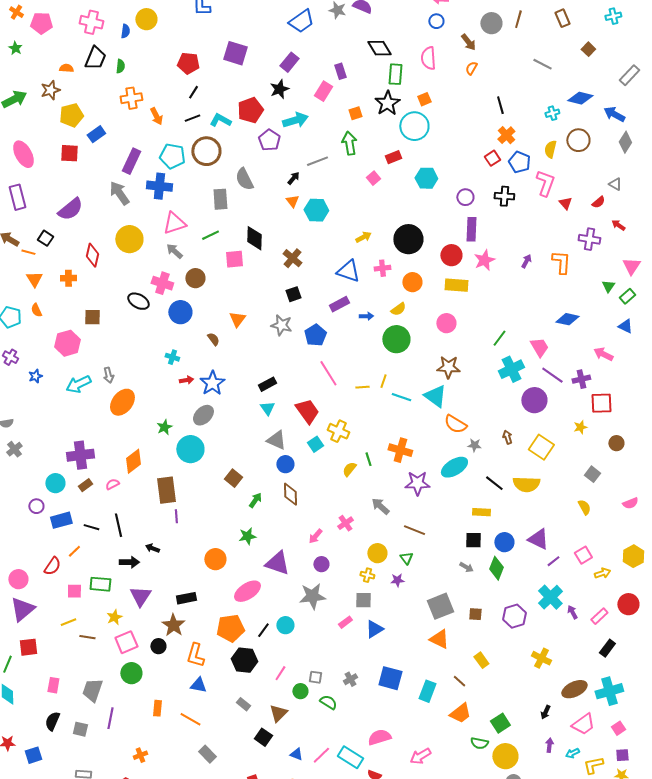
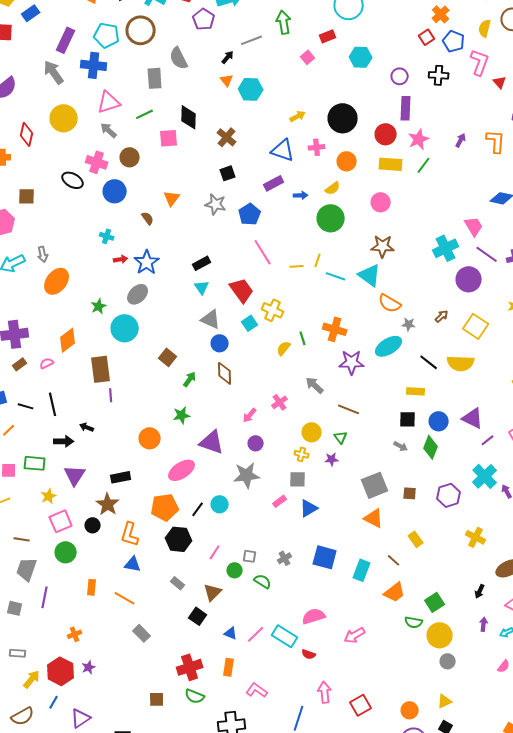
green line: (499, 338) -> (424, 165), moved
brown arrow: (507, 437) -> (442, 316), turned 64
brown line: (87, 637) -> (22, 539), moved

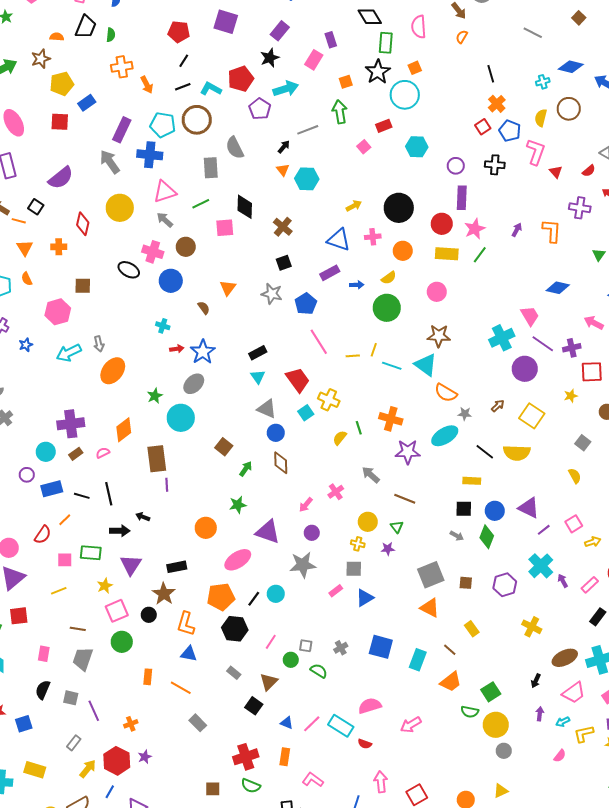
purple line: (45, 597) -> (94, 711), moved, turned -35
gray rectangle: (18, 653) -> (74, 743), turned -56

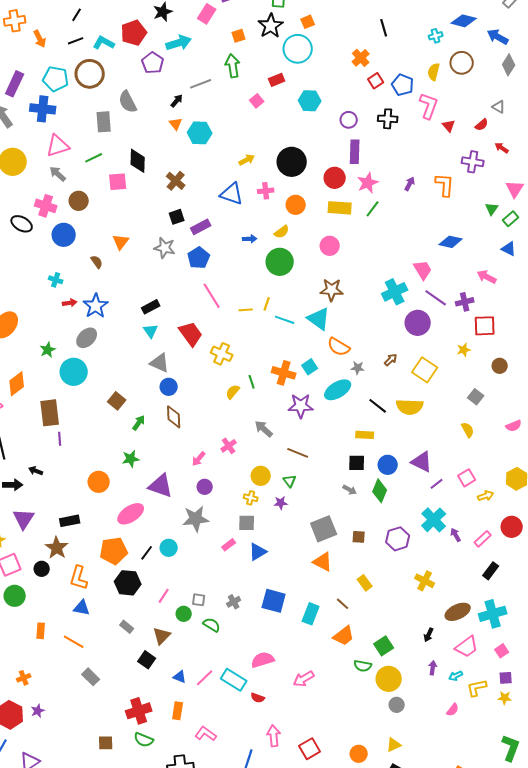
orange cross: (497, 104) -> (361, 58), moved
purple rectangle: (330, 273) -> (201, 227), moved
cyan square: (306, 413) -> (310, 367), moved

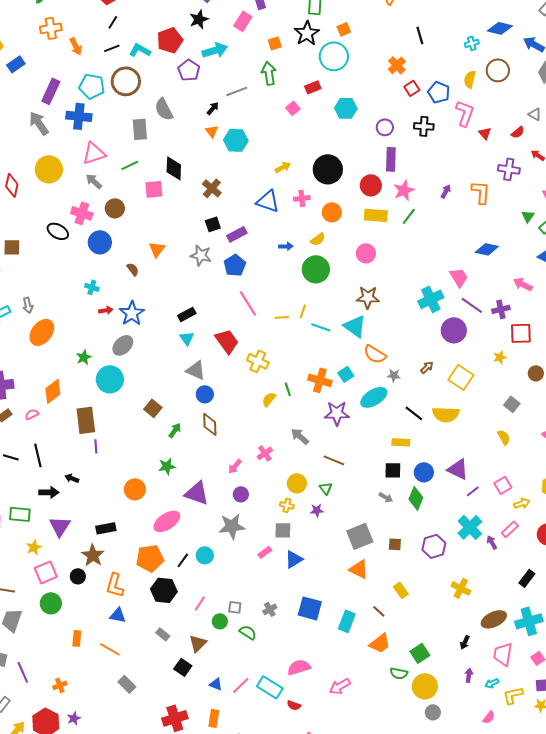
pink rectangle: (483, 539) -> (510, 529), moved
pink trapezoid: (467, 647) -> (503, 654), turned 135

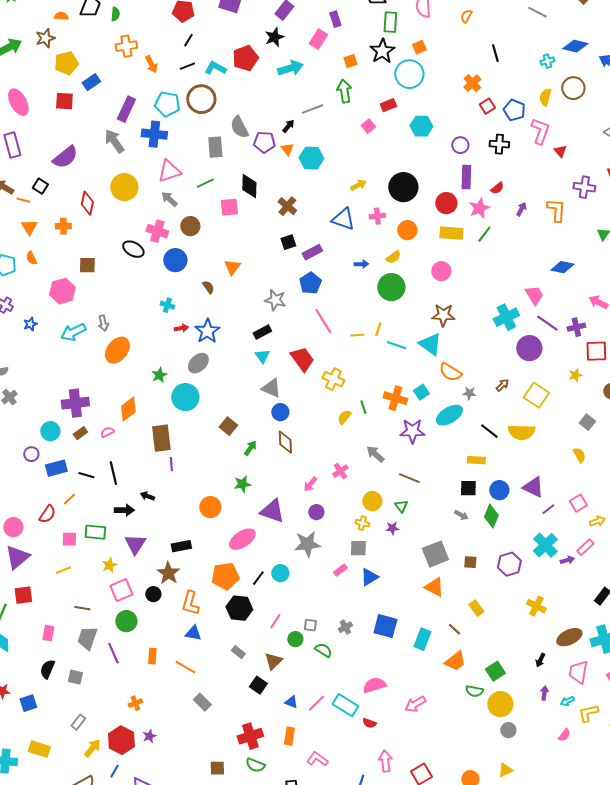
purple pentagon: (189, 70) -> (264, 142), moved, turned -30
red semicircle: (518, 132) -> (497, 188), moved
gray star: (201, 255) -> (275, 300), moved
purple arrow: (492, 542) -> (567, 560), turned 104
purple line: (23, 672) -> (113, 653), moved

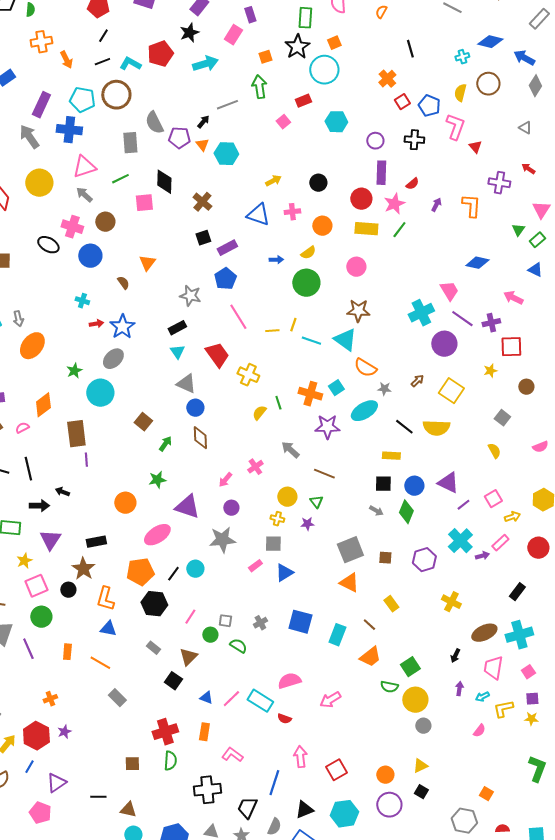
black circle: (403, 187) -> (318, 183), size x0.6
green semicircle: (255, 765) -> (170, 761), turned -108

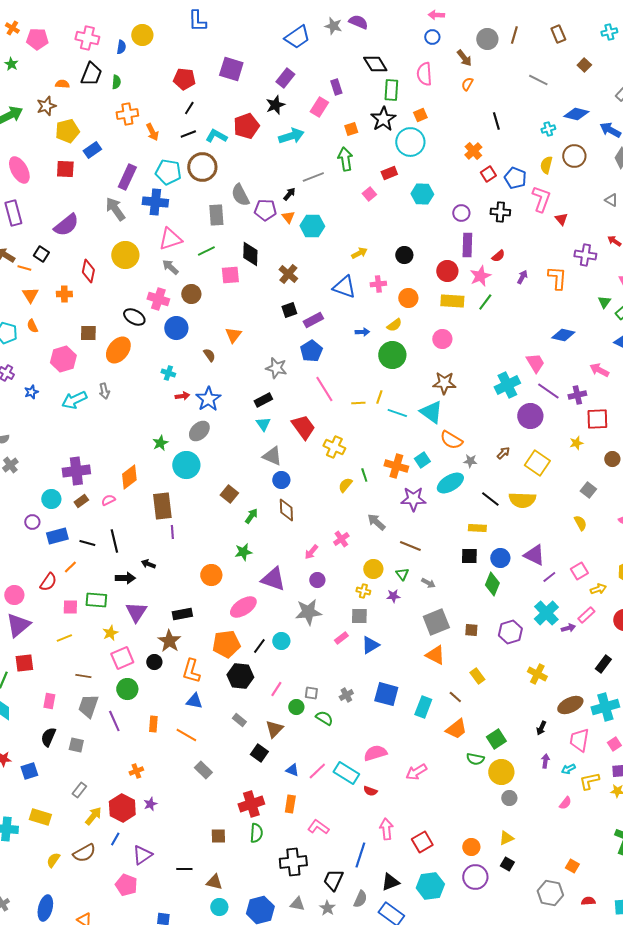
orange ellipse: (32, 346) -> (118, 350), moved
gray arrow: (376, 511) -> (428, 583), moved

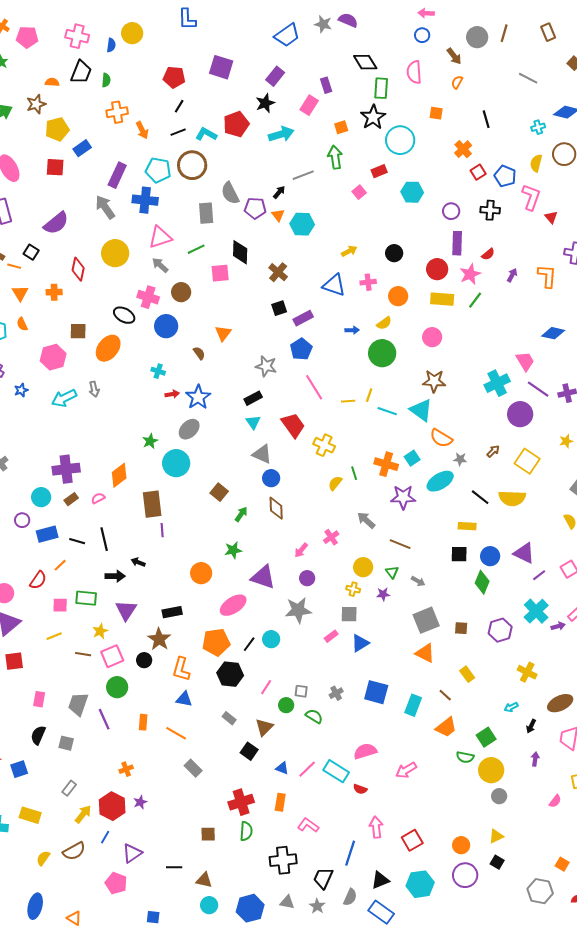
orange square: (420, 115) -> (436, 113), moved, turned 32
brown line: (83, 676) -> (83, 654), moved
cyan arrow: (568, 769) -> (511, 707), moved

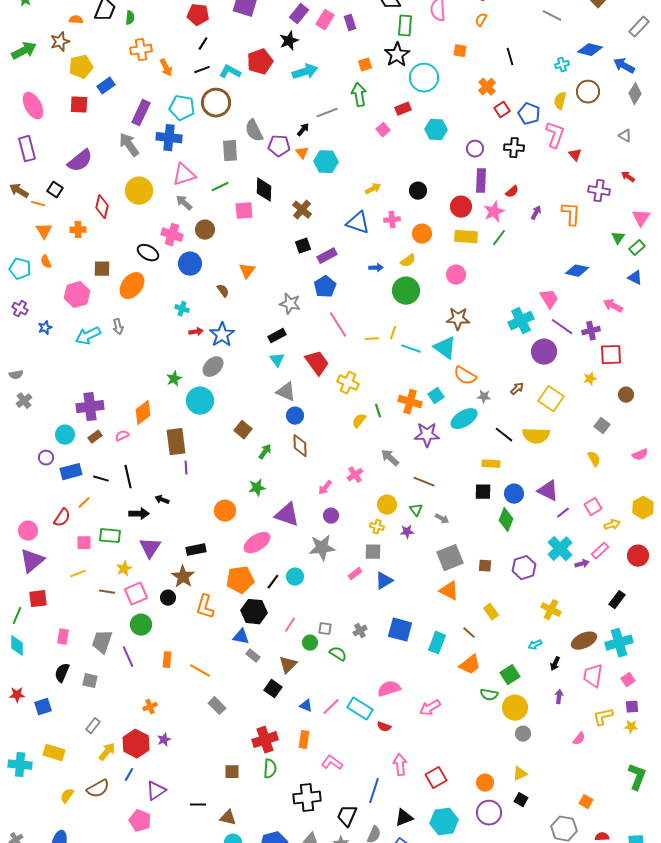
pink rectangle: (309, 105) -> (325, 20), moved
blue triangle: (184, 699) -> (241, 637), moved

